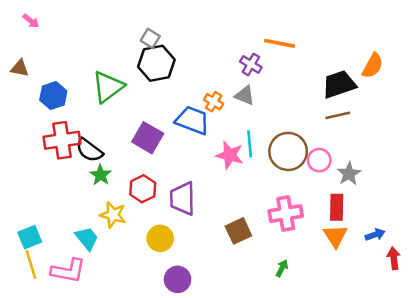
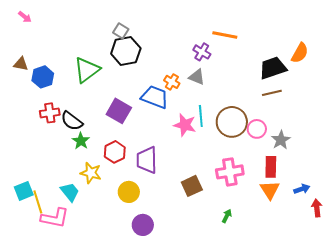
brown triangle: (20, 68) -> (21, 64), moved
red cross: (62, 140) -> (50, 113), size x0.7
yellow line: (31, 264) -> (38, 202), moved

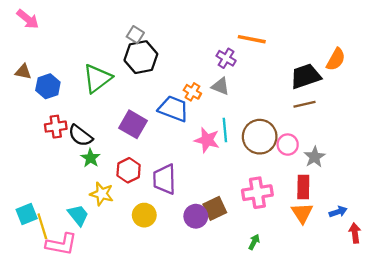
pink arrow: (25, 17) -> (28, 19), size x1.5
purple circle: (143, 225) -> (196, 216), moved

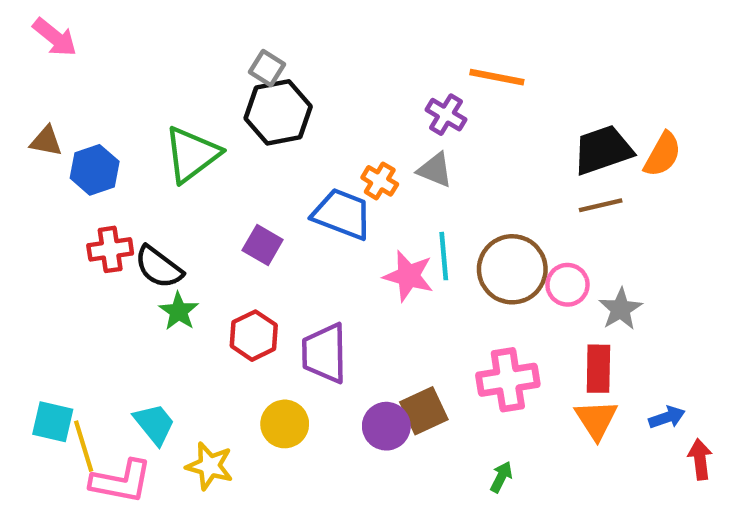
orange semicircle: (336, 59) -> (663, 154), moved
purple square: (133, 124) -> (263, 245), size x0.7
yellow star: (102, 194) -> (210, 466), moved
cyan square: (27, 214) -> (53, 422), turned 35

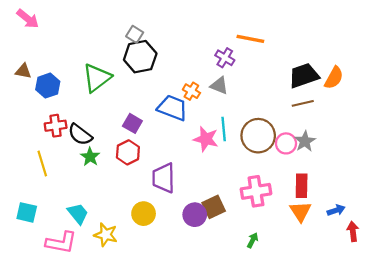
gray star: (621, 309) -> (305, 141), moved
red hexagon: (254, 336) -> (128, 152), moved
yellow line: (84, 446) -> (42, 163), moved

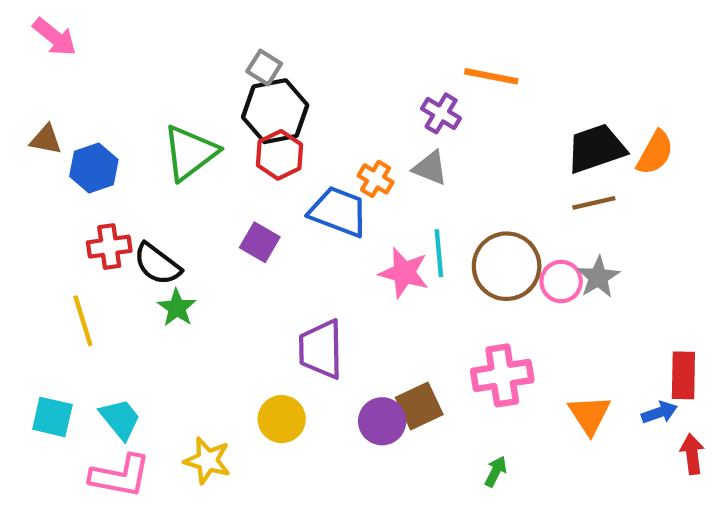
red hexagon: (128, 152) -> (279, 155), moved
red rectangle: (302, 186) -> (683, 375), moved
cyan trapezoid: (78, 214) -> (120, 419), moved

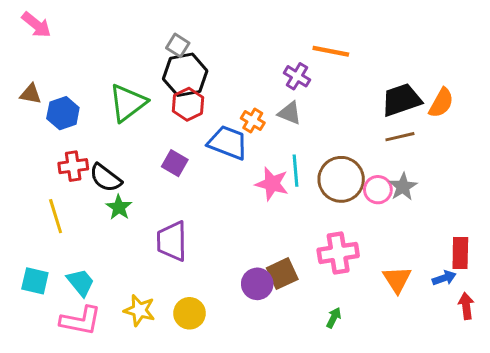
purple trapezoid: (321, 349) -> (172, 241), moved
yellow circle: (282, 419) -> (189, 313), moved

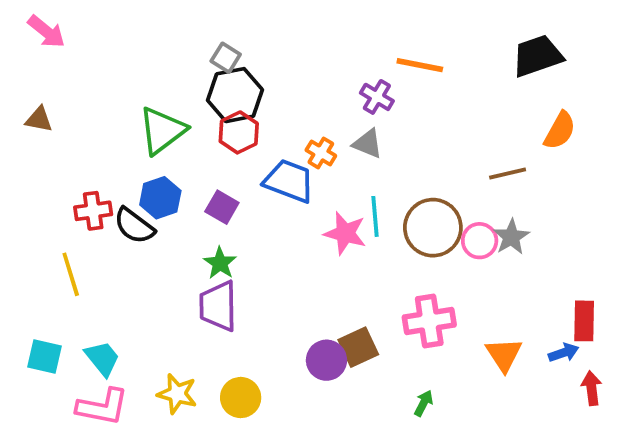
black trapezoid: (401, 100) -> (537, 56), moved
blue hexagon: (63, 113) -> (160, 198), moved
green star: (119, 207) -> (220, 263), moved

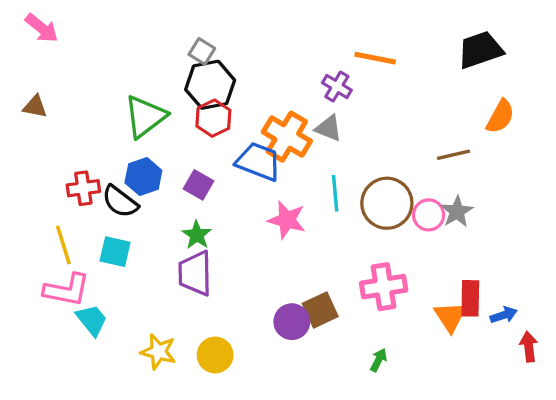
orange cross: (321, 153) -> (287, 137), size x1.8
pink star: (345, 233) -> (287, 220), moved
red rectangle: (584, 321) -> (470, 298), moved
cyan square: (45, 356) -> (115, 252), moved
pink L-shape: (102, 407) -> (67, 290), moved

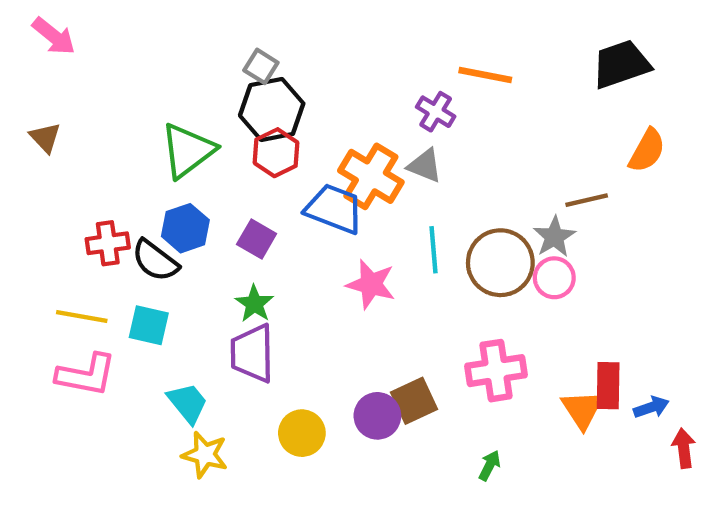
brown triangle: (35, 107) -> (45, 138), turned 36
gray star: (457, 212) -> (554, 237), moved
yellow line: (63, 245) -> (82, 317), turned -63
cyan trapezoid: (92, 320) -> (188, 403), moved
yellow circle: (215, 355) -> (302, 433), moved

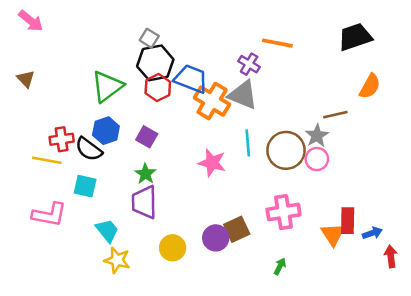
gray triangle: (425, 166) -> (243, 95), size x1.5
blue trapezoid: (334, 209) -> (191, 79), moved
yellow line: (82, 317) -> (47, 160), moved

